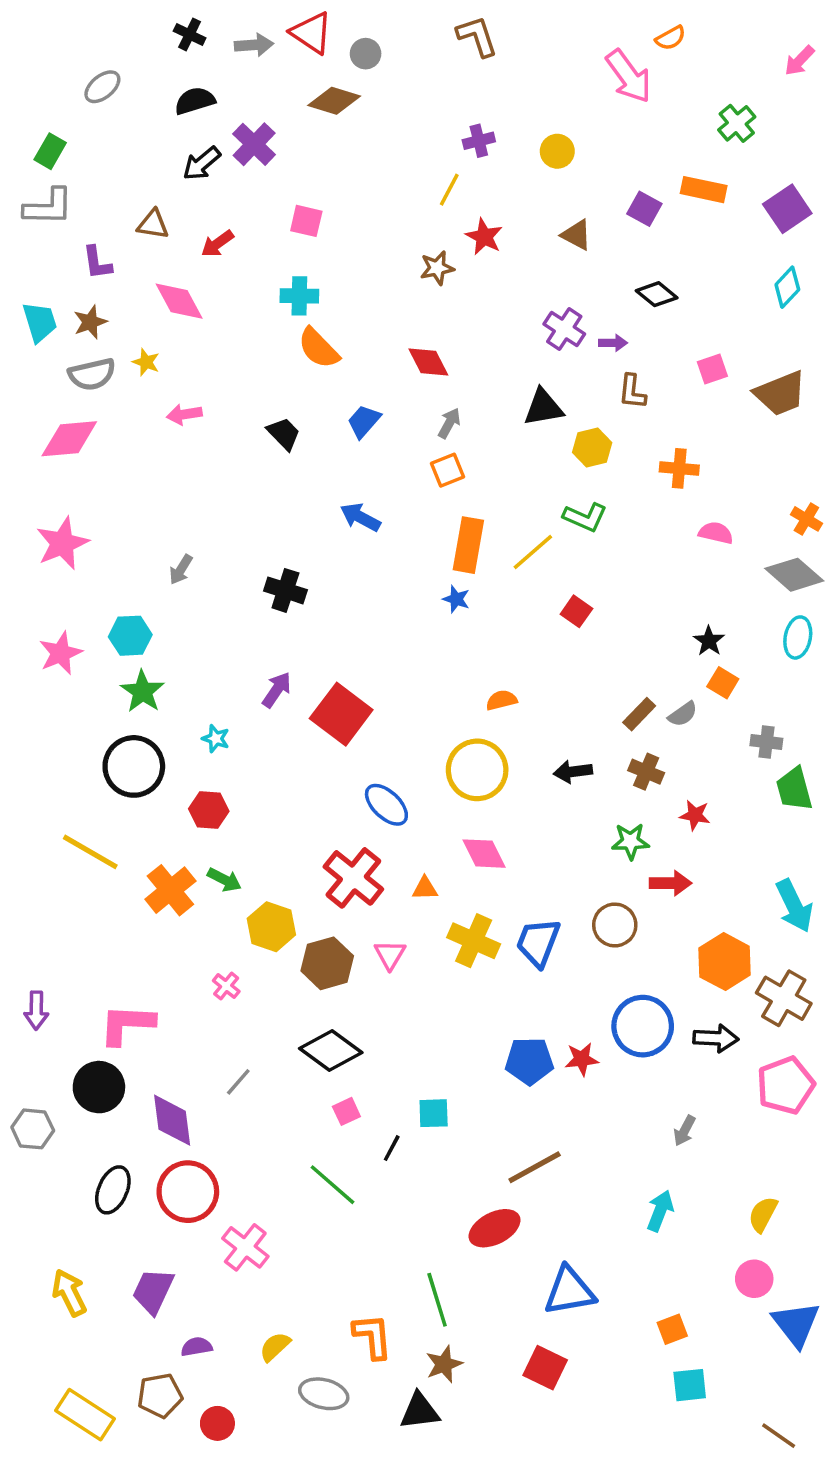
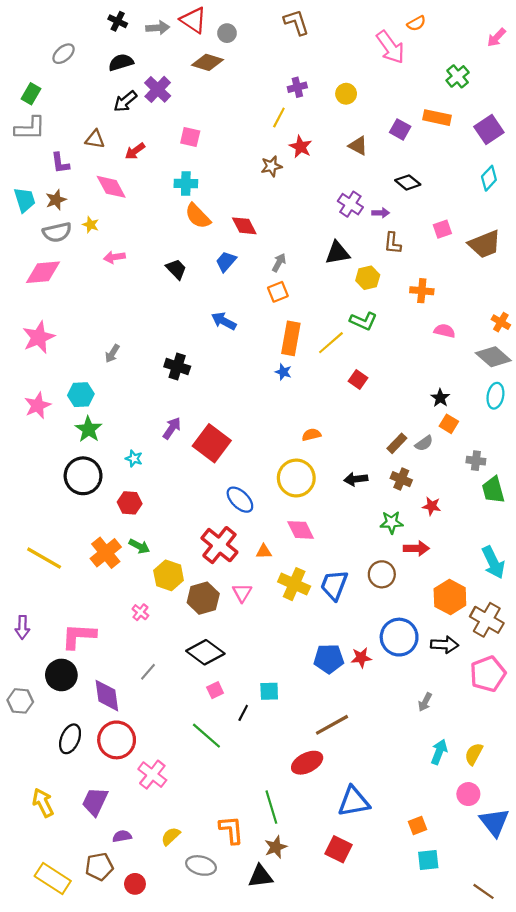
red diamond: (428, 362) -> (244, 226), moved
yellow line: (90, 852) -> (44, 558), moved
cyan arrow: (660, 1211) -> (439, 752), moved

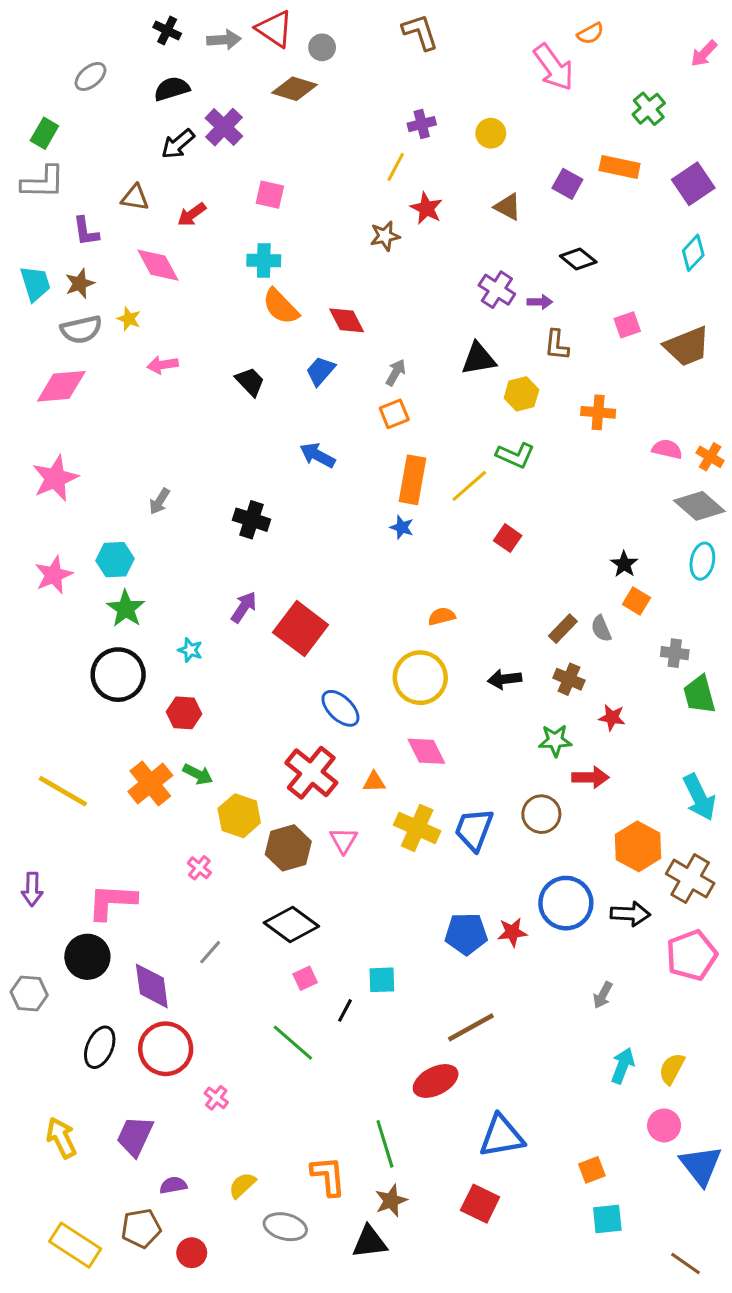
pink semicircle: (445, 331) -> (667, 449), moved
gray semicircle: (424, 443) -> (601, 629), turned 102
pink cross: (152, 775) -> (216, 1098), size x0.6

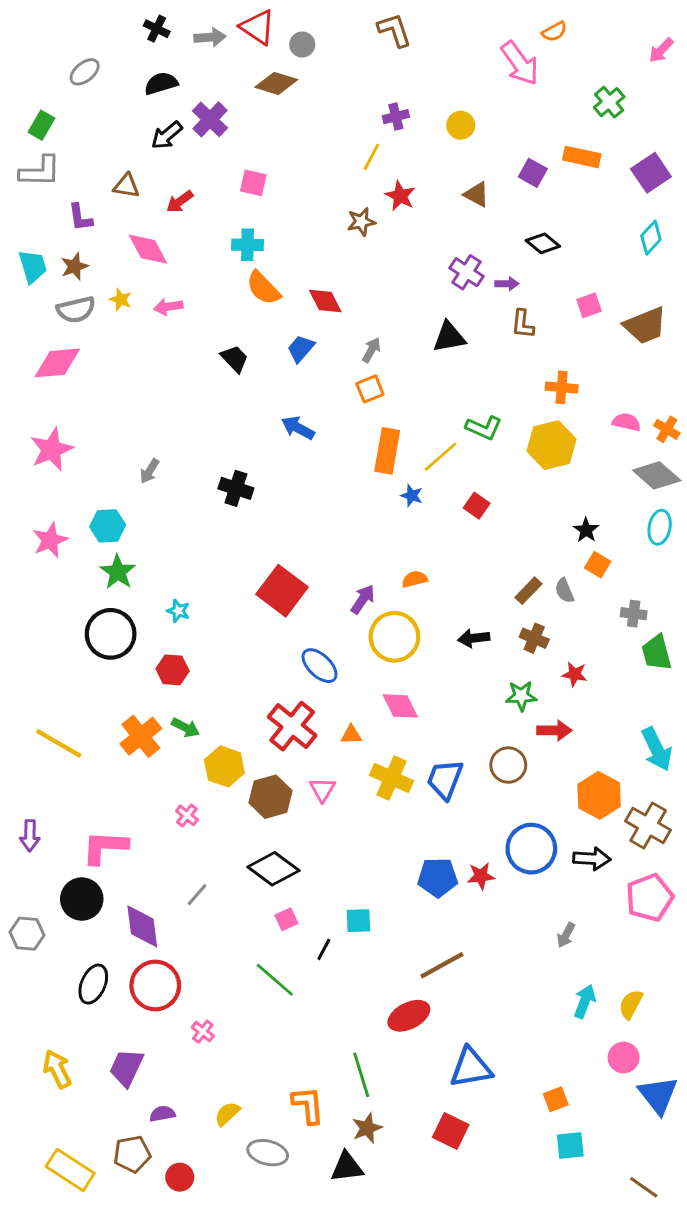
pink arrow: (163, 365) -> (168, 307), moved
yellow hexagon: (521, 394) -> (552, 445), moved, size x1.5
blue star: (402, 527) -> (412, 496), moved
purple arrow: (244, 607) -> (363, 599), moved

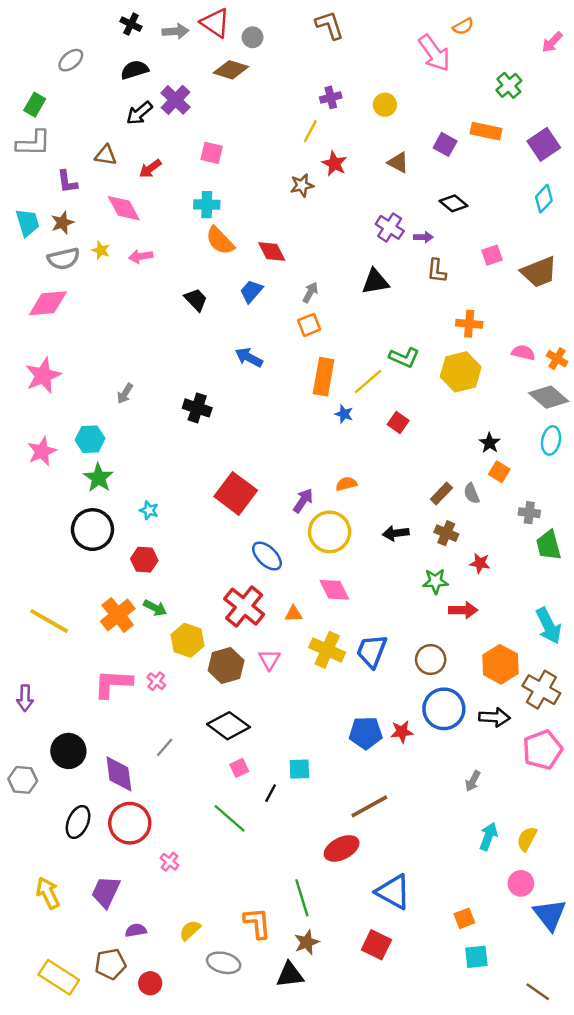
brown circle: (508, 765) -> (431, 660), moved
pink L-shape: (105, 847) -> (113, 684), moved
blue triangle: (471, 1068) -> (393, 892), turned 39

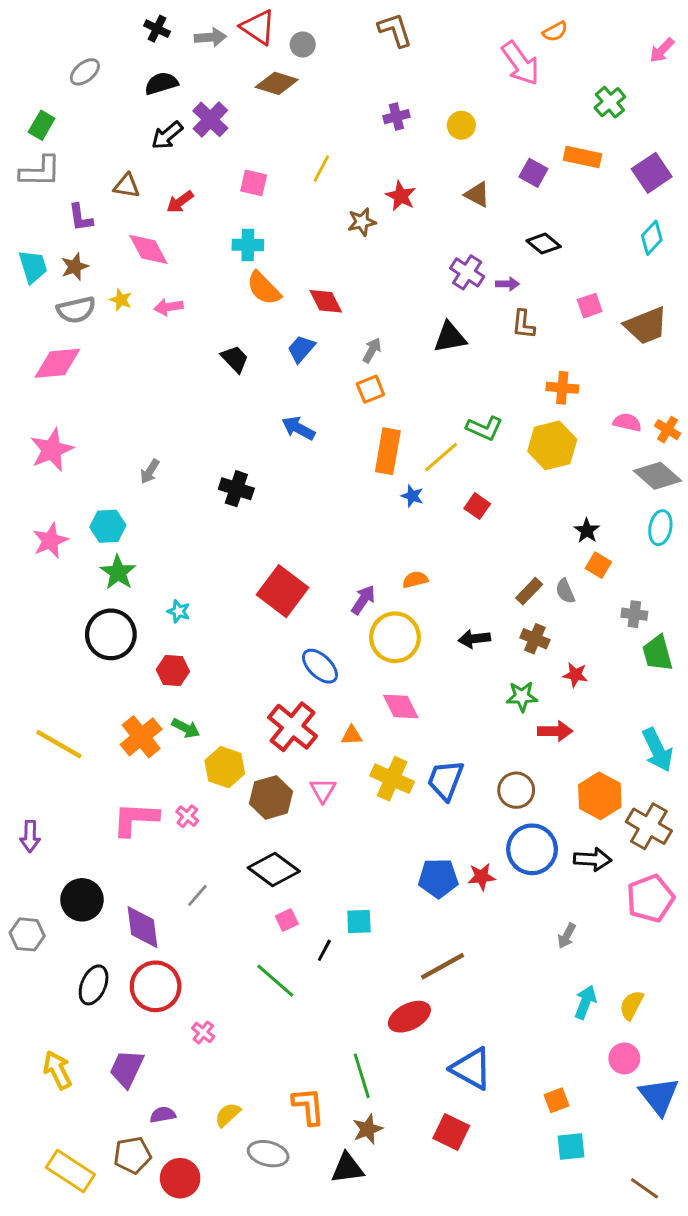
yellow line: (310, 131) -> (321, 169), moved
red circle: (150, 983) -> (180, 1178), size x1.4

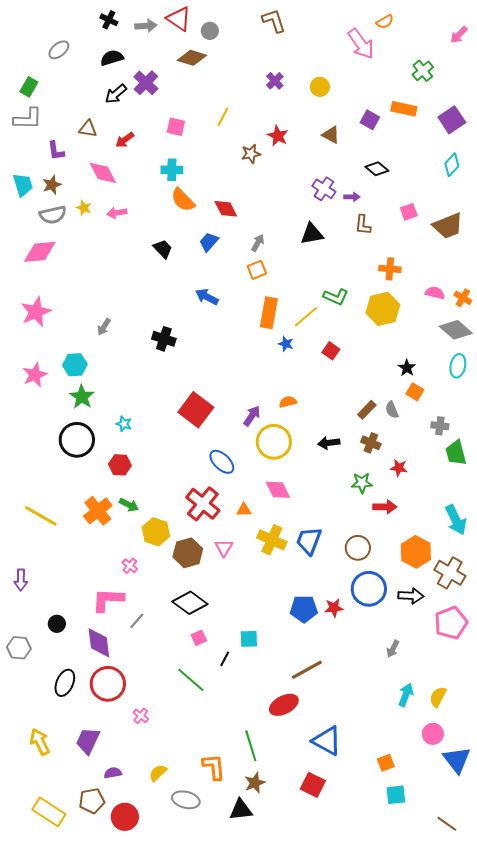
purple cross: (396, 117) -> (275, 81), turned -30
pink L-shape: (135, 819) -> (108, 600), moved
black circle: (82, 900) -> (57, 624), size x0.6

